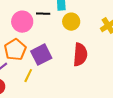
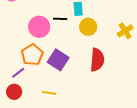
purple square: (41, 55) -> (58, 60), turned -30
yellow line: (28, 76) -> (49, 93), moved, turned 72

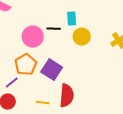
red semicircle: (97, 60) -> (67, 96), moved

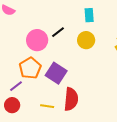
cyan rectangle: (72, 19) -> (89, 15), moved
black line: (54, 29) -> (58, 32), turned -40

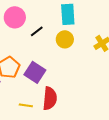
cyan rectangle: (89, 15) -> (68, 14), size x1.5
pink circle: (37, 40) -> (15, 17), moved

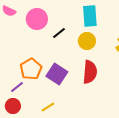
red semicircle: (50, 98) -> (90, 72), moved
yellow line: (26, 105) -> (48, 107), turned -40

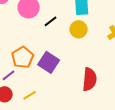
red semicircle: (90, 72) -> (90, 79), moved
yellow line: (48, 107) -> (30, 95), moved

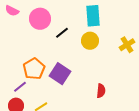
red semicircle: (90, 79) -> (101, 91), size x0.6

